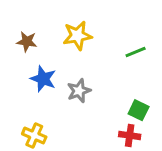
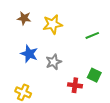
brown star: (27, 42) -> (24, 18), moved
red cross: (130, 135) -> (75, 85), moved

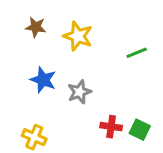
yellow star: (53, 24) -> (78, 36), turned 30
green square: (94, 75) -> (140, 130), moved

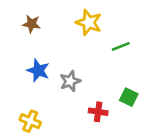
yellow star: (78, 36) -> (89, 23), moved
green square: (140, 130) -> (129, 97), moved

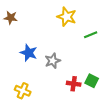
brown star: (32, 24) -> (11, 18), moved
green square: (129, 97) -> (92, 81), moved

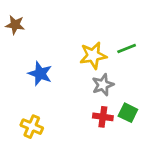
yellow star: (67, 17) -> (93, 55), moved, turned -30
gray star: (53, 61) -> (103, 85), moved

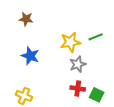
brown star: (15, 25) -> (26, 19), moved
green square: (128, 113) -> (97, 95), moved

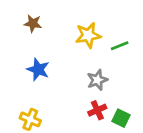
yellow star: (70, 42) -> (88, 35), moved
red cross: (78, 89) -> (97, 110), turned -32

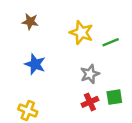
yellow star: (88, 35) -> (81, 33), turned 30
green square: (121, 118) -> (114, 97), moved, turned -35

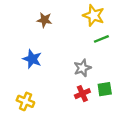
brown star: (30, 22) -> (44, 20), moved
yellow star: (81, 33) -> (94, 15), moved

